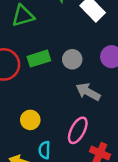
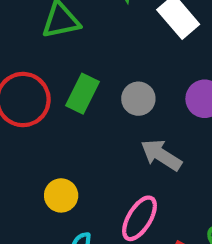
green rectangle: (39, 59) -> (82, 94), turned -50

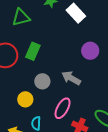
gray circle: (138, 99) -> (42, 81), moved

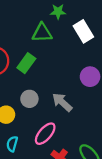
green triangle: (21, 17) -> (42, 33), moved

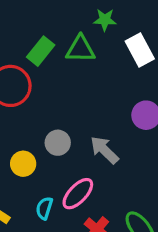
green rectangle: (26, 63) -> (41, 51), moved
cyan semicircle: (12, 144) -> (44, 208), moved

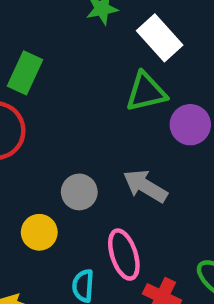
green triangle: (80, 49) -> (146, 92), moved
pink ellipse: (78, 194) -> (124, 255), turned -48

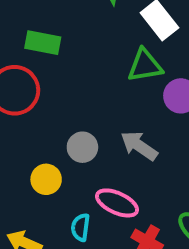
green rectangle: (25, 73) -> (43, 43), turned 72
pink ellipse: (124, 255) -> (117, 203), turned -51

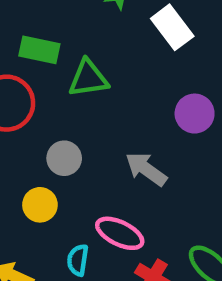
green triangle: (145, 66) -> (88, 78), moved
gray circle: (82, 147) -> (64, 158), moved

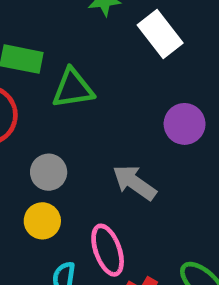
yellow circle: (40, 205) -> (42, 221), moved
pink ellipse: (120, 233) -> (108, 250), turned 45

